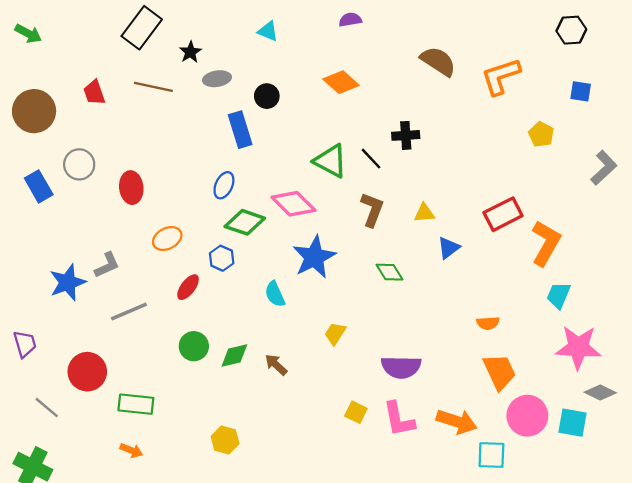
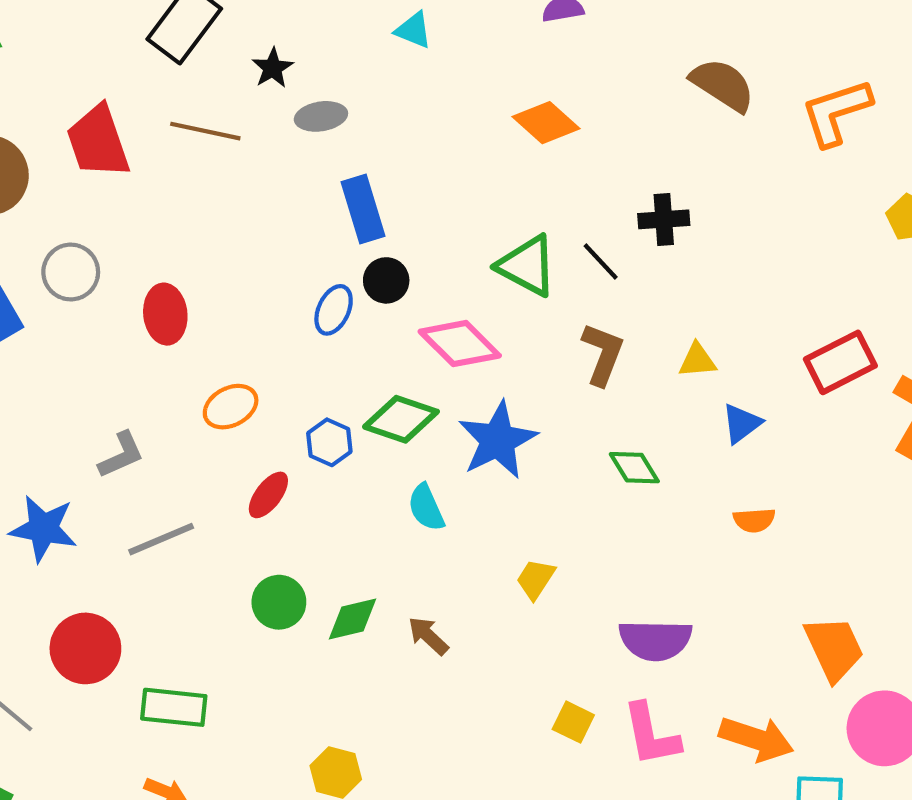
red trapezoid: (94, 93) -> (98, 142), size x1.6
black circle: (267, 96) -> (386, 280), moved
green diamond: (245, 222) -> (401, 419), moved
blue star: (68, 283) -> (43, 529), moved, turned 30
orange semicircle: (488, 323) -> (754, 520), moved

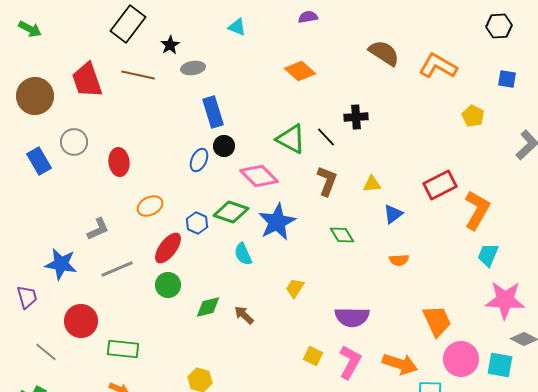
orange L-shape: (836, 112) -> (438, 66), turned 48
red ellipse: (268, 495) -> (168, 248), size x1.4
green circle: (279, 602) -> (168, 285), moved
pink L-shape: (651, 735) -> (350, 362), turned -140

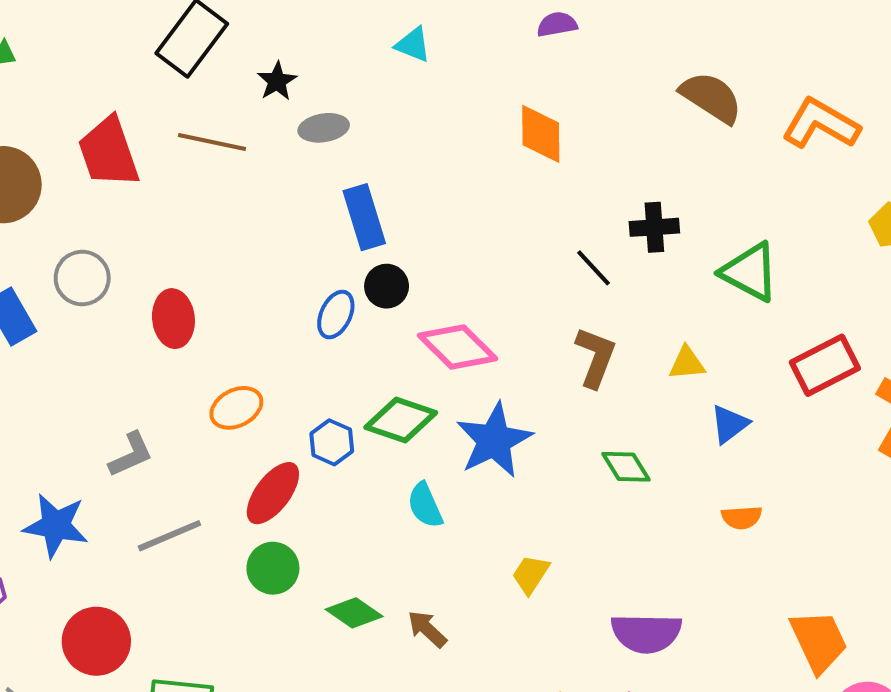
orange diamond: (300, 71) -> (541, 134), turned 48
green triangle: (291, 139) -> (750, 272), moved
green diamond: (208, 307) -> (354, 613), turned 48

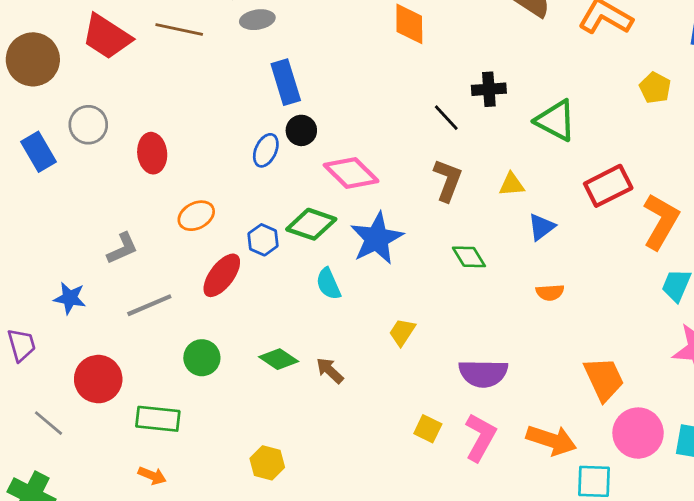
red trapezoid: (109, 152) -> (107, 37), turned -38
blue star: (56, 526) -> (70, 298), size x0.7
green circle: (273, 568) -> (202, 358), moved

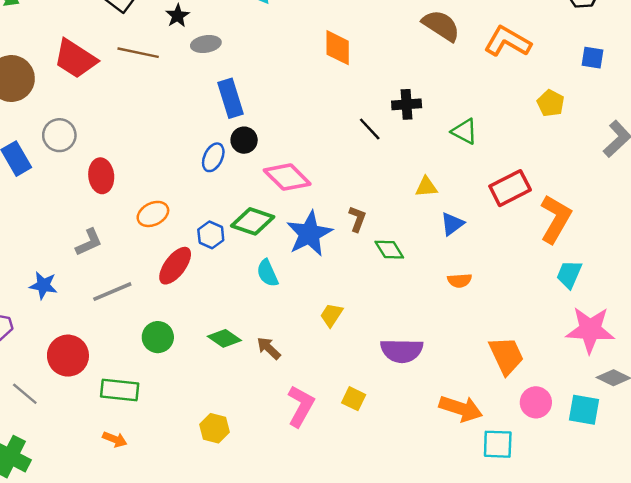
green triangle: (556, 120) -> (464, 131), size x0.7
red ellipse: (152, 153) -> (101, 176), moved
brown L-shape: (448, 180) -> (357, 219), moved, size x0.7
pink circle: (638, 433) -> (536, 402), size x0.7
pink L-shape: (480, 437) -> (301, 406), moved

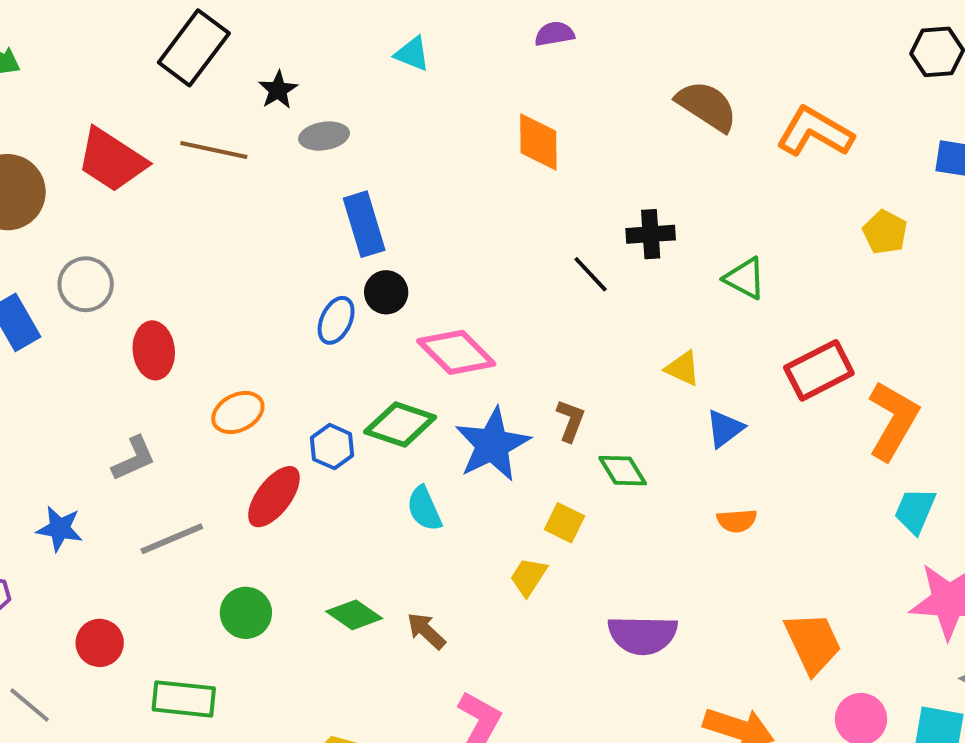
yellow triangle: (426, 187) -> (683, 368), turned 30
red circle: (68, 356) -> (100, 643), size x0.7
yellow square: (354, 399) -> (564, 523), moved

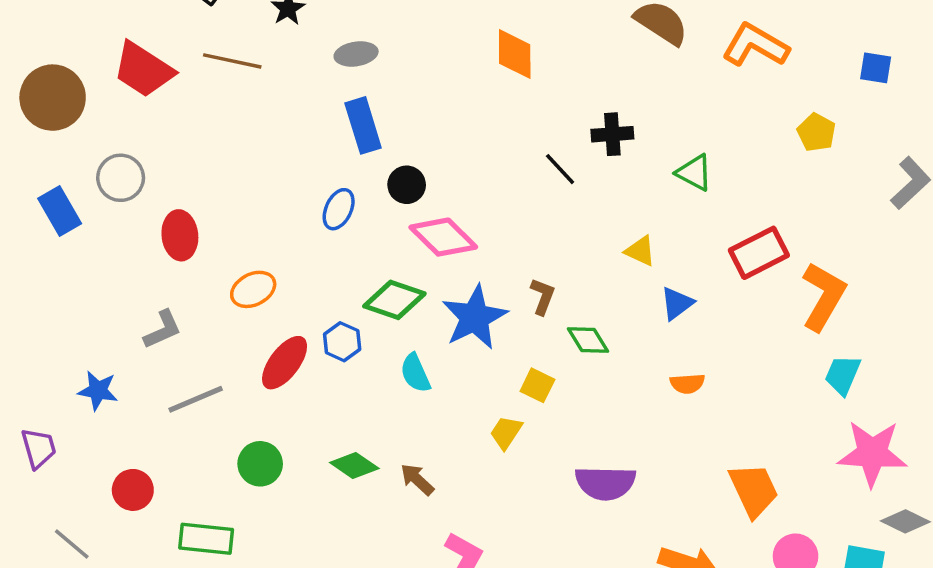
gray ellipse: (324, 136) -> (356, 54), moved
black circle: (386, 292) -> (407, 185), moved
blue hexagon: (332, 447) -> (342, 342), moved

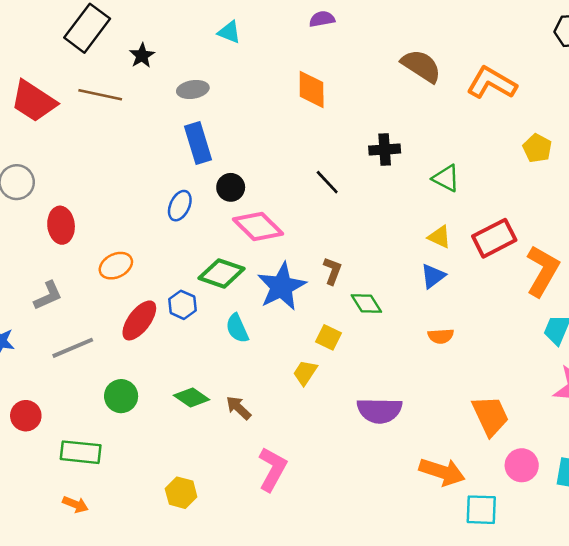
black line: (560, 169) -> (327, 182), moved
yellow triangle: (640, 251) -> (439, 237), moved

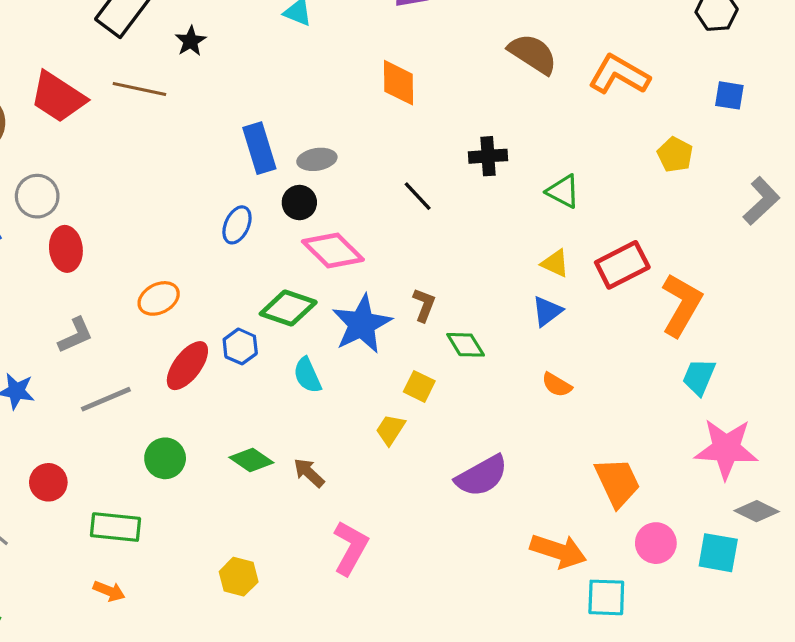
gray ellipse: (193, 89) -> (317, 159), moved
red ellipse: (61, 225) -> (66, 249), moved
orange semicircle: (441, 336) -> (557, 385), turned 35
purple semicircle: (379, 410) -> (482, 476), turned -30

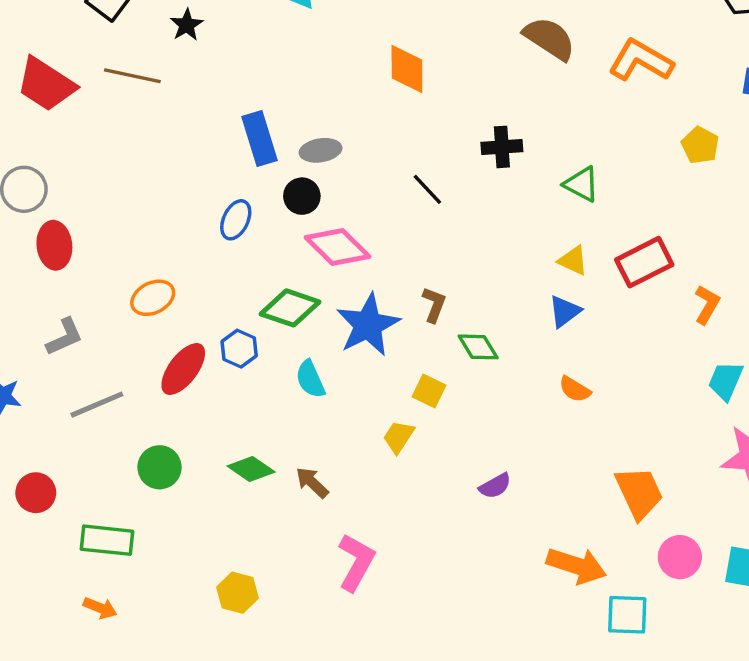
orange L-shape: (681, 305) -> (707, 305), size x0.6
purple semicircle: (482, 476) -> (495, 486), size x0.6

